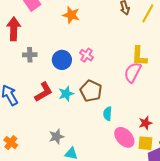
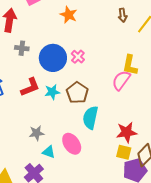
blue circle: (62, 60) -> (53, 58), size x1.4
cyan semicircle: (108, 114) -> (90, 118), size x1.6
red star: (145, 123) -> (127, 132), size x1.5
pink ellipse: (124, 137) -> (72, 144), moved

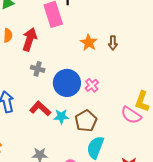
brown arrow: (123, 15) -> (113, 43), moved
pink semicircle: (121, 80) -> (131, 115), turned -100
red L-shape: (30, 87) -> (40, 109), turned -125

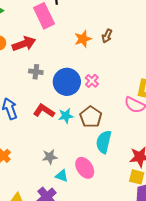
red arrow: (30, 39) -> (24, 44), turned 60
orange star: (89, 43) -> (83, 39), turned 30
brown arrow: (113, 43) -> (107, 36), turned 32

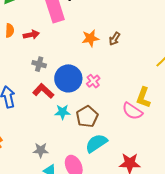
red arrow: (24, 44) -> (31, 35), size x0.7
red L-shape: (44, 111) -> (43, 91), moved
cyan semicircle: (104, 142) -> (96, 143), turned 35

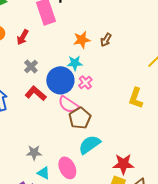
red arrow: (31, 35) -> (23, 37), turned 133
gray cross: (39, 64) -> (31, 67), turned 32
pink semicircle: (132, 111) -> (68, 105), moved
cyan star: (62, 112) -> (75, 63), moved

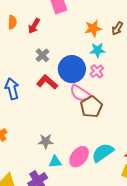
cyan star: (75, 63) -> (97, 50), moved
cyan semicircle: (90, 145) -> (103, 153), moved
pink ellipse: (67, 168) -> (79, 157), turned 65
cyan triangle: (44, 173) -> (55, 162), turned -32

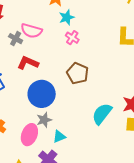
blue circle: (72, 69) -> (42, 94), moved
pink semicircle: (80, 93) -> (31, 31), moved
pink ellipse: (79, 157) -> (29, 135), moved

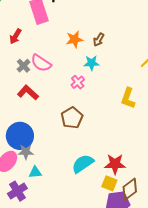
cyan star: (67, 17) -> (91, 63), moved
blue circle: (42, 94) -> (20, 136), moved

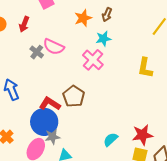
pink cross: (78, 82) -> (93, 60), size x1.5
red L-shape: (28, 93) -> (50, 104), moved
brown pentagon: (72, 118) -> (74, 96), moved
cyan semicircle: (83, 164) -> (111, 140), size x0.7

